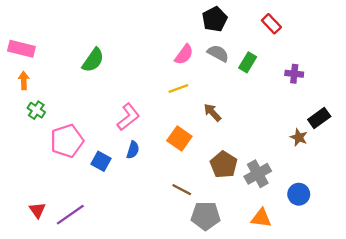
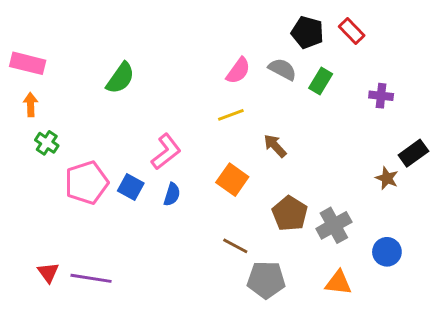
black pentagon: (215, 19) -> (307, 32), moved, turned -30
blue square: (101, 161) -> (131, 187), moved
purple line: (70, 215) -> (91, 278), turned 44

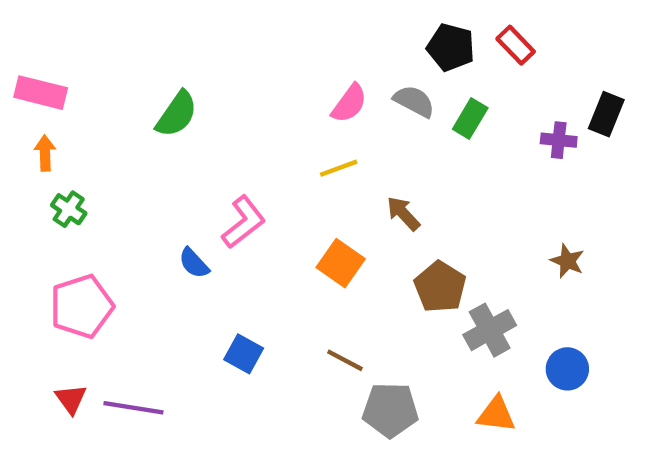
black rectangle: (413, 153) -> (606, 114), moved, turned -32
pink pentagon: (87, 183) -> (82, 306), moved
blue square: (131, 187) -> (244, 354), moved
blue semicircle: (172, 194) -> (194, 263), moved, turned 120
brown pentagon: (290, 214) -> (440, 287), moved

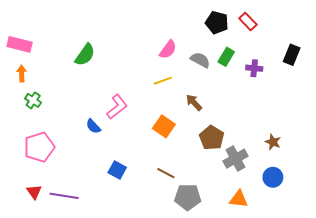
gray semicircle: (414, 101) -> (200, 60), moved
purple cross: (559, 140) -> (254, 68), moved
brown star: (567, 261) -> (273, 142), moved

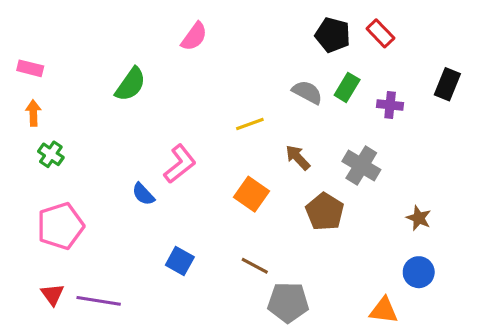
pink rectangle: (20, 44) -> (30, 68), size x0.7
pink semicircle: (168, 50) -> (194, 37), moved
gray cross: (236, 159) -> (361, 165), moved, turned -30
orange triangle: (239, 199) -> (384, 310), moved

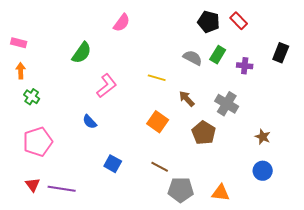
yellow line: (250, 124) -> (157, 78), turned 36
pink L-shape: (180, 164) -> (107, 86), moved
orange triangle: (384, 310) -> (221, 193), moved

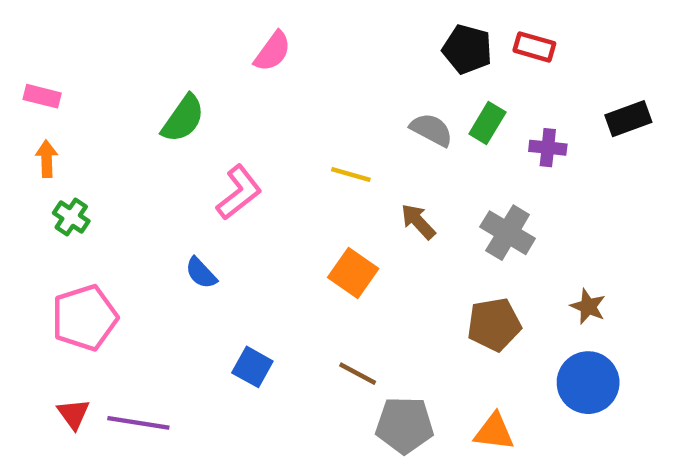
red rectangle: (239, 21) -> (534, 47), turned -30
black rectangle: (281, 53) -> (628, 119), turned 48
brown pentagon: (204, 133) -> (494, 324), moved, turned 30
blue circle: (263, 171) -> (588, 383), size x1.4

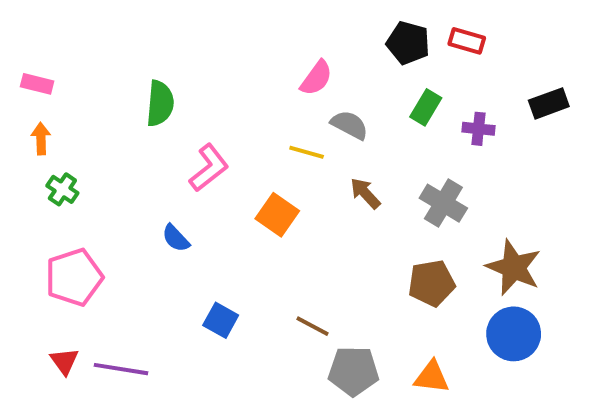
pink semicircle: (273, 51) -> (316, 78), moved
green semicircle: (183, 119) -> (160, 103), turned -30
gray semicircle: (431, 130) -> (350, 125), moved
orange square: (353, 273) -> (277, 215), moved
brown star: (588, 307) -> (514, 267), size x1.8

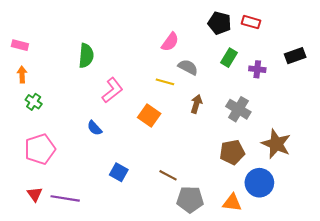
brown arrow: (365, 193) -> (196, 104), turned 60
blue circle: (514, 334) -> (259, 183), moved

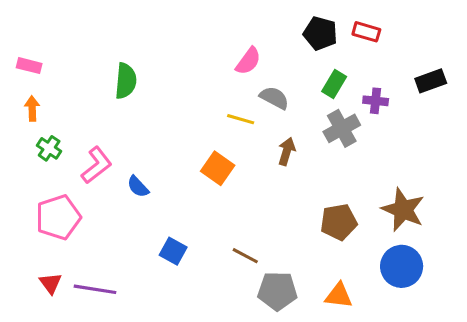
pink L-shape: (112, 90) -> (97, 165), moved
gray cross: (238, 109) -> (342, 128), moved, turned 30
blue circle: (259, 183) -> (402, 266), moved

